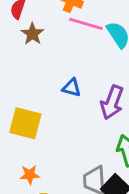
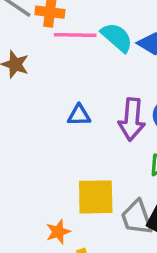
yellow square: (25, 123) -> (96, 197), moved

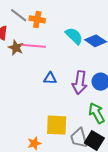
pink line: (75, 35) -> (34, 46), moved

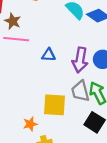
pink line: (34, 46) -> (16, 39), moved
gray trapezoid: (79, 138) -> (80, 91), moved

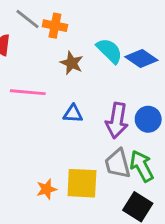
brown star: (13, 21) -> (72, 63), moved
orange star: (30, 124) -> (47, 189), moved

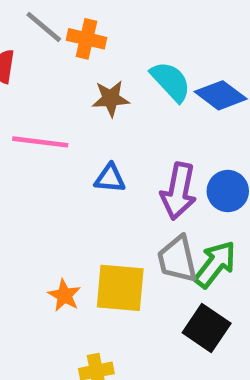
brown star: (72, 63) -> (111, 99), turned -30
green arrow: (142, 166) -> (215, 264), turned 64
orange star: (47, 189) -> (64, 295), turned -30

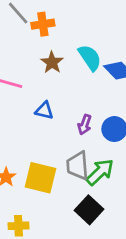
orange cross: (87, 39) -> (43, 24), turned -30
brown star: (111, 99) -> (52, 62), turned 30
purple arrow: (179, 191) -> (85, 125), size x0.6

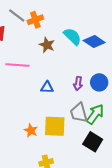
blue triangle: (44, 111) -> (47, 87), moved

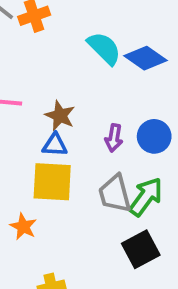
brown star: (47, 45) -> (60, 116), moved
yellow square: (55, 126) -> (52, 182), moved
black square: (93, 142) -> (141, 249), turned 30

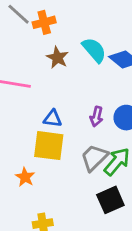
brown star: (60, 116) -> (57, 58), moved
gray trapezoid: (115, 194) -> (94, 158), turned 56

